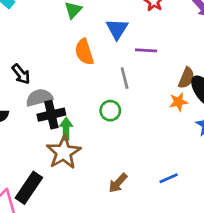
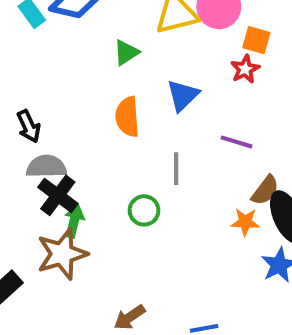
purple line: (146, 50) -> (236, 142), moved
black cross: (51, 115) -> (58, 195), turned 36

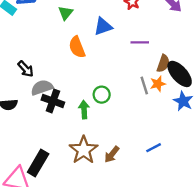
blue triangle: (183, 95) -> (103, 26), turned 42
gray line: (176, 169) -> (144, 86), moved
green arrow: (74, 221) -> (84, 110), moved
brown star: (62, 254) -> (84, 150), moved

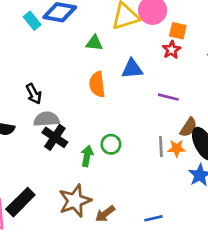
green triangle: (66, 13) -> (94, 43), turned 42

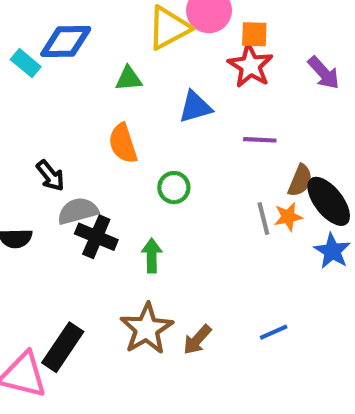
red star: (172, 50) -> (250, 66), size x1.5
orange semicircle: (97, 84) -> (123, 143), moved
green circle: (111, 144) -> (174, 188), moved

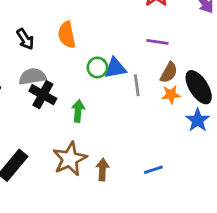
blue triangle: (195, 107) -> (115, 68), moved
black arrow: (50, 176) -> (25, 39), moved
brown semicircle: (300, 181) -> (169, 72), moved
gray line: (263, 219) -> (137, 85), moved
brown arrow: (197, 340) -> (102, 170), turned 135

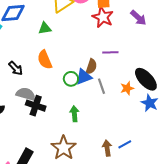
brown semicircle: (169, 72) -> (91, 67), moved
gray semicircle: (32, 76) -> (26, 94), turned 36
green arrow: (78, 111) -> (74, 114), moved
brown arrow: (102, 170) -> (107, 148), moved

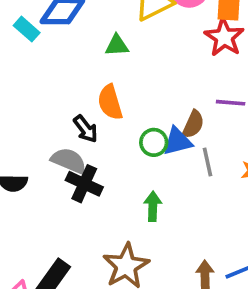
black arrow: (16, 68) -> (86, 129), moved

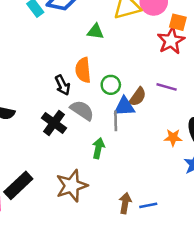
green circle: (154, 142) -> (111, 85), moved
gray semicircle: (69, 161) -> (82, 110), moved
gray line: (208, 162) -> (116, 121), moved

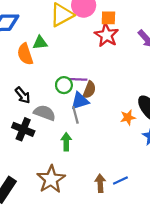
orange semicircle: (83, 70) -> (25, 54), moved
purple line: (167, 87) -> (78, 79), moved

